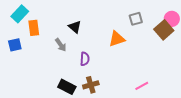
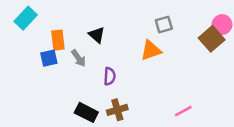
gray square: (136, 19) -> (164, 25), moved
orange rectangle: (34, 28) -> (58, 40), moved
blue square: (15, 45) -> (49, 58), moved

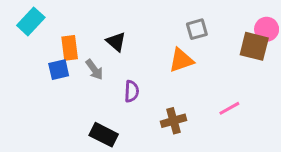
brown square: (212, 39) -> (254, 46), turned -35
brown cross: (117, 110) -> (173, 121), moved
pink line: (183, 111) -> (229, 108), moved

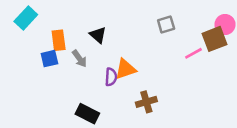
brown square: (254, 46) -> (215, 39), turned -35
orange triangle: (181, 60) -> (125, 69), moved
pink line: (229, 108) -> (194, 53), moved

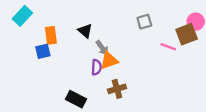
pink line: (194, 53) -> (168, 47), turned 49
gray arrow: (80, 59) -> (102, 48), moved
brown cross: (146, 102) -> (117, 89), moved

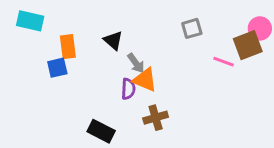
cyan rectangle: (22, 16) -> (30, 21), turned 60
orange triangle: (109, 60) -> (145, 80), turned 42

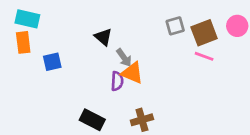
brown square: (248, 45) -> (204, 33), moved
orange rectangle: (68, 47) -> (23, 42), moved
brown cross: (156, 118) -> (142, 120), moved

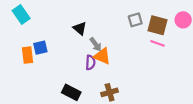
cyan rectangle: (27, 19) -> (21, 15), turned 42
brown square: (204, 33) -> (158, 25), turned 36
orange rectangle: (23, 42) -> (28, 55), moved

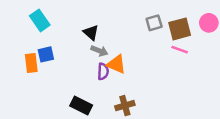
cyan rectangle: (21, 15) -> (40, 20), moved
brown square: (158, 25) -> (180, 29), turned -30
gray arrow: (96, 44) -> (99, 51), moved, turned -32

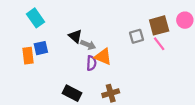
gray square: (154, 23) -> (136, 36), moved
black triangle: (91, 33) -> (75, 36), moved
pink line: (180, 50) -> (159, 44), turned 32

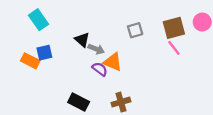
gray square: (136, 36) -> (135, 30), moved
orange rectangle: (28, 56) -> (30, 61), turned -56
purple semicircle: (91, 63) -> (100, 69), turned -56

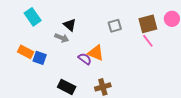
black triangle: (82, 40) -> (70, 25), moved
gray arrow: (96, 49) -> (62, 38), moved
blue square: (44, 53) -> (40, 58), moved, turned 32

